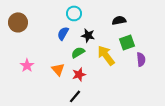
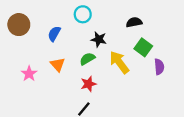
blue semicircle: (63, 33) -> (54, 34), moved
green square: (127, 42) -> (143, 47), turned -35
orange triangle: (58, 69) -> (58, 64), moved

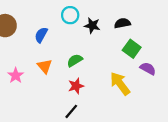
black star: (99, 39) -> (92, 26), moved
yellow arrow: (119, 62) -> (120, 84), moved
purple semicircle: (159, 67) -> (148, 69), turned -56

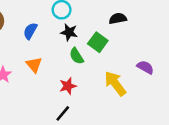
black star: (92, 26) -> (69, 32), moved
green square: (132, 49) -> (98, 42), moved
green semicircle: (75, 60) -> (77, 56), moved, turned -91

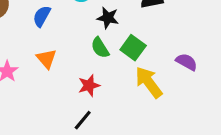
black star: (69, 32) -> (108, 18), moved
green square: (98, 42) -> (133, 48), moved

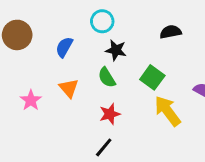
black star: (108, 18) -> (116, 50), moved
green semicircle: (100, 48) -> (107, 77), moved

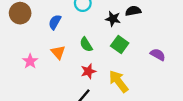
black star: (116, 50) -> (113, 19), moved
yellow arrow: (168, 111) -> (119, 81), moved

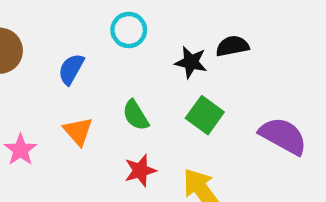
purple semicircle: (158, 55) -> (283, 136), size x1.5

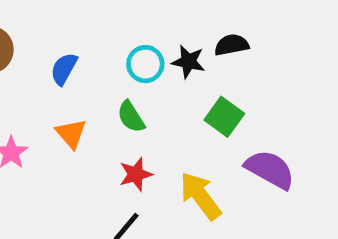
cyan circle: (129, 30) -> (145, 64), moved
green square: (205, 115) -> (224, 117), moved
purple semicircle: (283, 136) -> (270, 169), moved

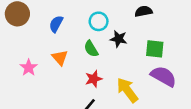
black star: (188, 62) -> (119, 39), moved
green square: (224, 117) -> (155, 49), moved, turned -30

